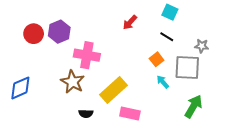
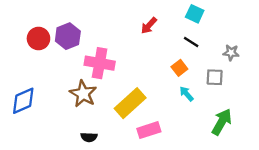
gray square: (187, 67) -> (215, 77), size x0.6
black semicircle: (86, 114) -> (89, 137), moved
pink rectangle: (130, 114) -> (149, 130), turned -30

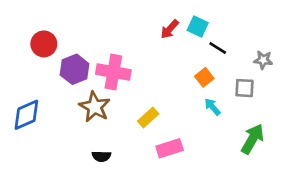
cyan square: (195, 14) -> (198, 27), moved
purple hexagon: (68, 36) -> (75, 69), moved
yellow rectangle: (130, 103) -> (148, 117), size x0.6

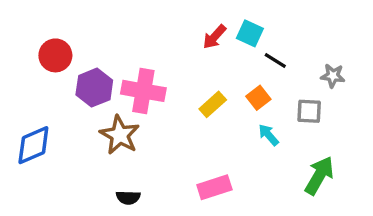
yellow rectangle: (148, 117) -> (213, 104), moved

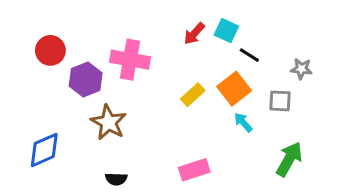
pink cross: (143, 91) -> (130, 60), moved
orange square: (258, 98) -> (234, 89), size x1.5
blue diamond: (33, 145) -> (44, 150), moved

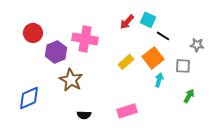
cyan arrow: (243, 122) -> (159, 80), turned 56
green arrow: (289, 159) -> (189, 96), moved, size x0.6
black semicircle: (116, 179) -> (84, 115), moved

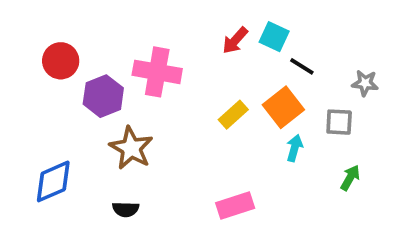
black semicircle: (84, 115) -> (126, 209), moved

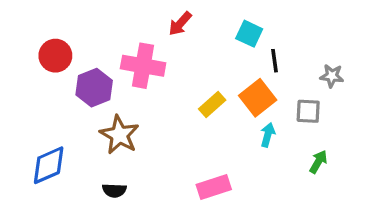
red arrow: (235, 40) -> (180, 24), moved
black line: (302, 66) -> (274, 61), turned 50

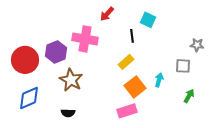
red circle: (55, 56) -> (25, 60), moved, size x1.4
black line: (274, 61) -> (132, 36), moved
orange square: (258, 98) -> (135, 87), moved

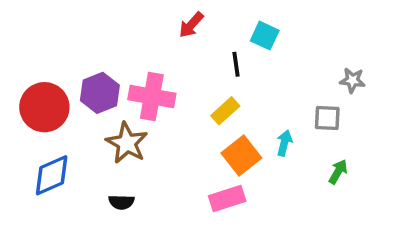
pink cross: (85, 39) -> (152, 96), moved

